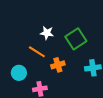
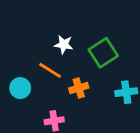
cyan circle: (19, 73) -> (20, 88), moved

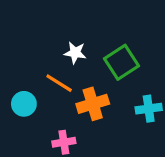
orange cross: (79, 88) -> (93, 104), size x1.4

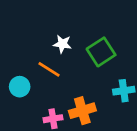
orange cross: (93, 104) -> (82, 111), moved

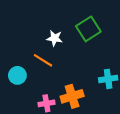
green square: (101, 52) -> (88, 29), moved

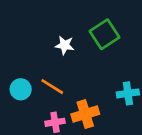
orange line: (43, 60) -> (52, 87), moved

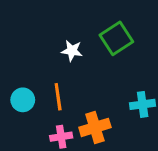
orange line: (52, 87) -> (58, 97), turned 50

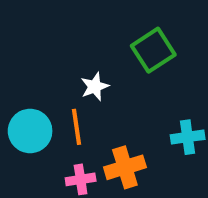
white star: (72, 51) -> (95, 87), moved, turned -30
cyan circle: (23, 100) -> (30, 131), size x1.4

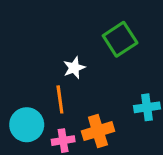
cyan circle: (30, 131) -> (27, 125), moved

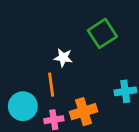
white star: (74, 68) -> (63, 58), turned 30

